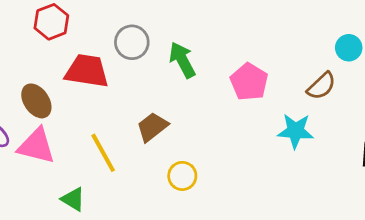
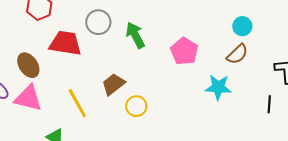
cyan circle: (349, 48) -> (242, 26), moved
yellow circle: (182, 176) -> (136, 106), moved

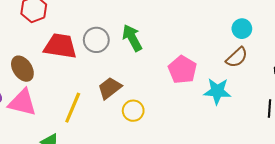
gray circle: (98, 22) -> (96, 40), moved
pink pentagon: (184, 51) -> (182, 70), moved
yellow line: (77, 103) -> (73, 108), turned 52

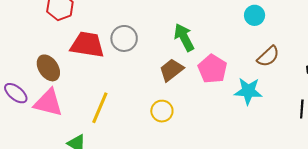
cyan circle: (242, 29) -> (255, 15), moved
green arrow: (132, 38) -> (184, 37), moved
brown trapezoid: (110, 88) -> (171, 70), moved

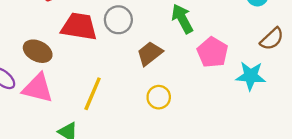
brown ellipse: (48, 68) -> (38, 51), turned -30
brown trapezoid: (171, 70) -> (150, 53), moved

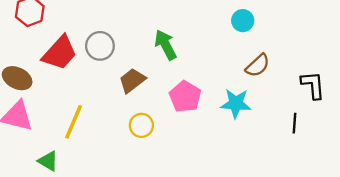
red trapezoid: (79, 27) -> (60, 53), turned 123
pink pentagon: (213, 52) -> (185, 97), moved

